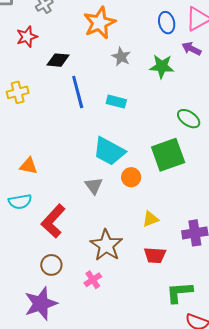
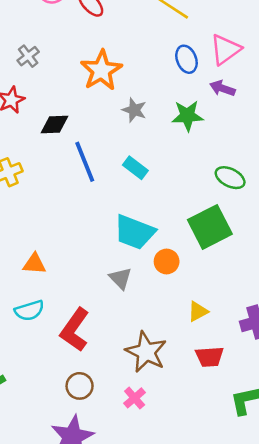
cyan rectangle: (116, 102) -> (135, 168), turned 30

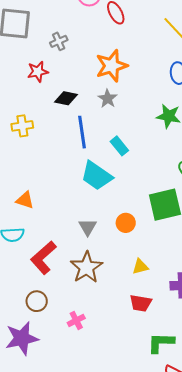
gray star: (134, 110) -> (108, 99), moved
cyan trapezoid: (134, 232) -> (97, 176), moved
brown star: (146, 352) -> (86, 267), moved

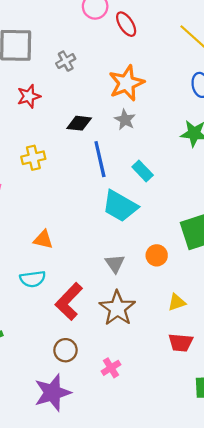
red star: (38, 72) -> (29, 96), moved

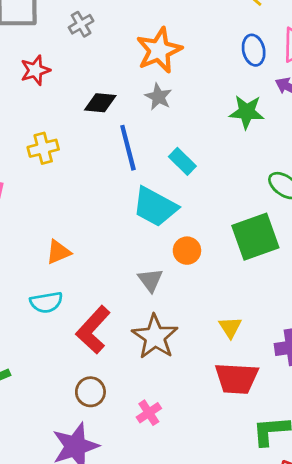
orange triangle: (43, 240) -> (58, 252), turned -35
orange circle: (157, 255) -> (187, 251), moved
yellow triangle: (177, 302) -> (230, 327), turned -42
red trapezoid: (181, 343) -> (236, 378), size x1.4

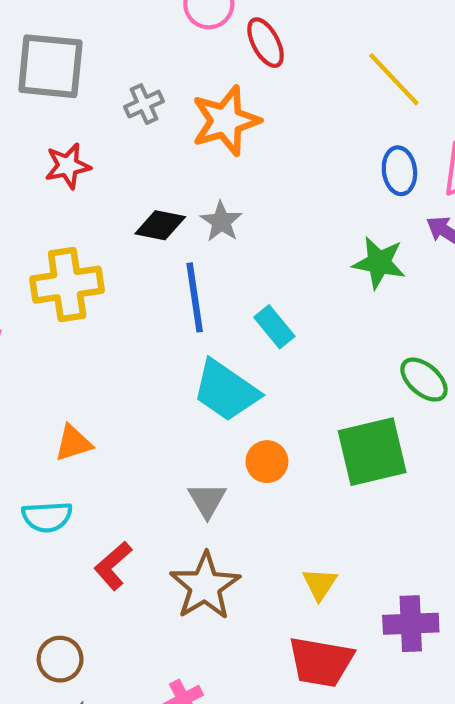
orange star: (159, 50) -> (226, 121), moved
gray star: (158, 97) -> (221, 222), moved
yellow cross: (43, 148) -> (67, 285), size x1.5
red L-shape: (93, 330) -> (113, 566), size x0.7
brown circle: (90, 392) -> (60, 659), moved

